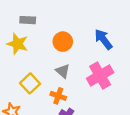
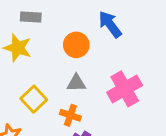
blue arrow: (103, 39) -> (110, 24), moved
gray triangle: (63, 71) -> (76, 83), turned -42

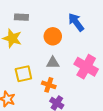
pink cross: (125, 89) -> (86, 67), turned -30
yellow square: (34, 99) -> (23, 74), turned 30

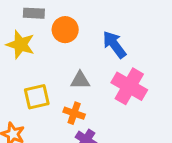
blue arrow: (76, 22) -> (114, 45), moved
orange circle: (53, 36) -> (65, 30), moved

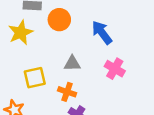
yellow star: (20, 45) -> (21, 33), turned 30
pink cross: (129, 86) -> (115, 69), size x0.7

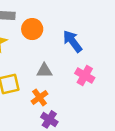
orange cross: (67, 92) -> (40, 97), turned 35

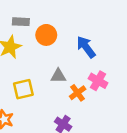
orange cross: (40, 97) -> (78, 93), moved

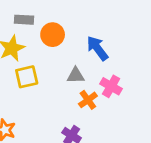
gray triangle: (58, 76) -> (76, 75), moved
yellow square: (23, 89) -> (27, 77), moved

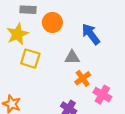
yellow square: (27, 77) -> (30, 59), turned 30
pink cross: (111, 86) -> (102, 95), moved

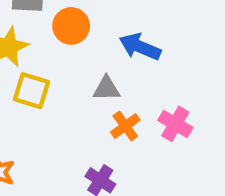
blue arrow: (91, 34) -> (140, 47), turned -30
pink cross: (102, 95) -> (175, 124), moved

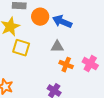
blue arrow: (140, 47) -> (62, 22), moved
orange cross: (125, 126) -> (66, 65), turned -32

